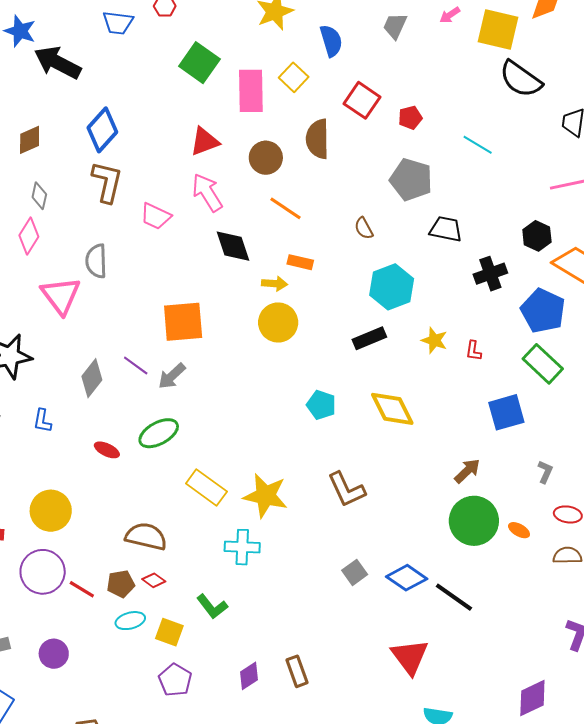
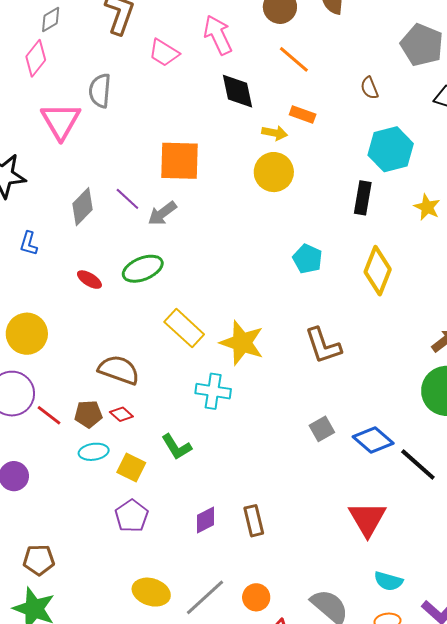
gray diamond: (39, 196) -> (51, 20), turned 40
black rectangle: (369, 338) -> (363, 198), turned -64
yellow diamond: (392, 409) -> (378, 271), turned 42

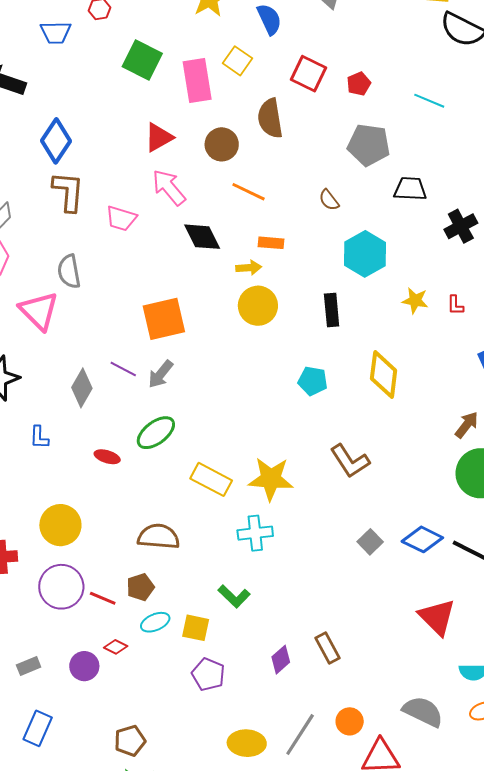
black rectangle: (363, 198) -> (332, 310), moved
red diamond: (121, 414) -> (116, 647), moved

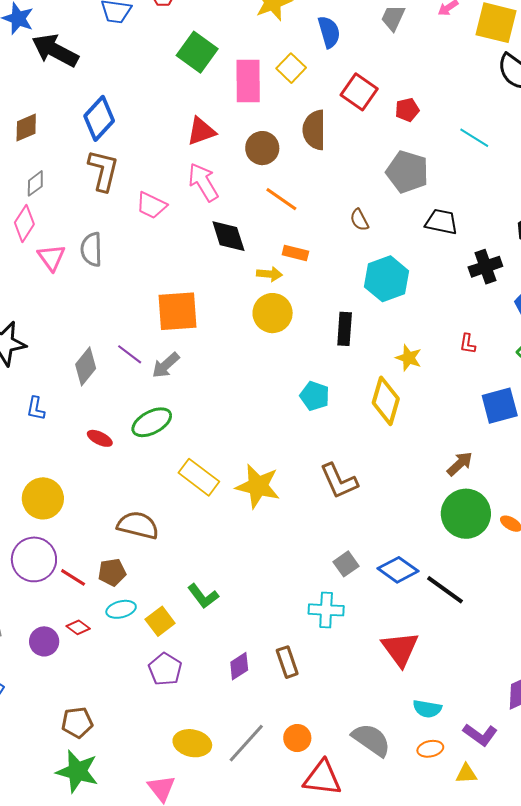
yellow star: (415, 300) -> (409, 358), moved
pink triangle: (39, 311) -> (51, 257), moved, size x0.7
cyan cross: (255, 533) -> (326, 610), moved
yellow square: (196, 628) -> (160, 621), turned 32

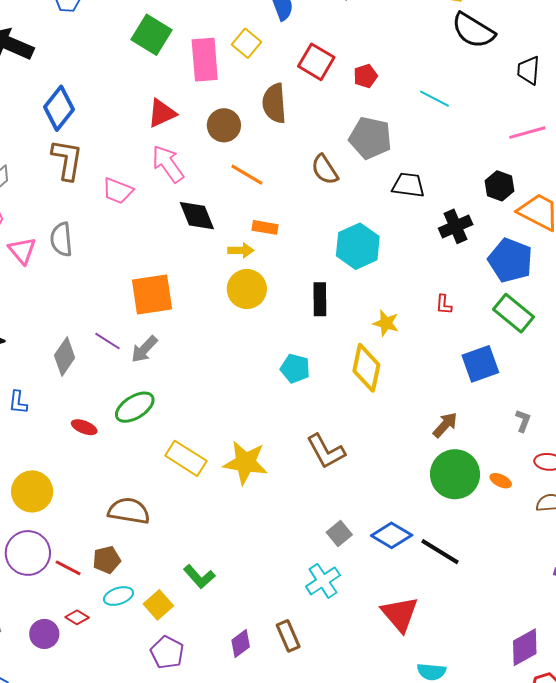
brown semicircle: (359, 220) -> (325, 170), moved, size x1.4
cyan cross: (326, 610) -> (323, 581), turned -32

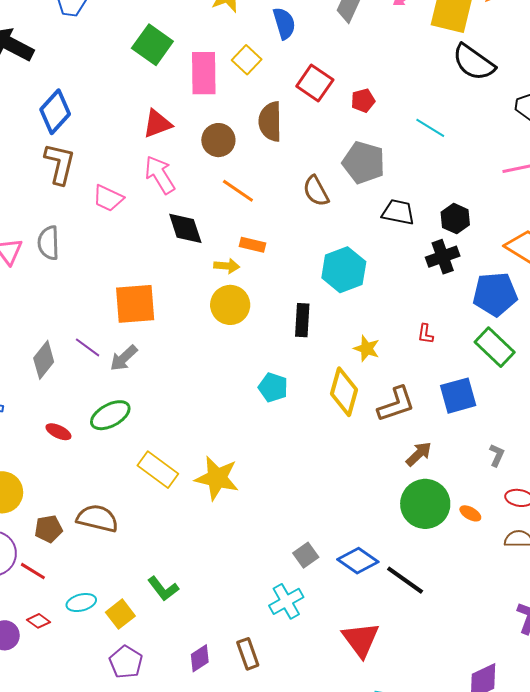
black hexagon: (500, 186) -> (455, 219), moved
blue pentagon: (510, 260) -> (495, 294), turned -30
brown L-shape: (326, 451) -> (396, 404), moved, turned -84
brown pentagon: (107, 560) -> (48, 529), moved

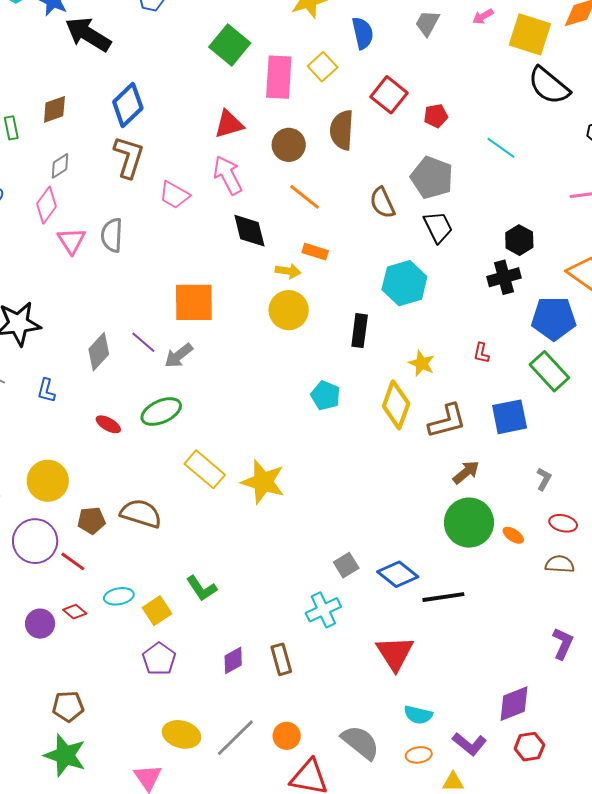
black trapezoid: (398, 212) -> (438, 227), moved, turned 48
black line: (405, 580) -> (443, 597), turned -48

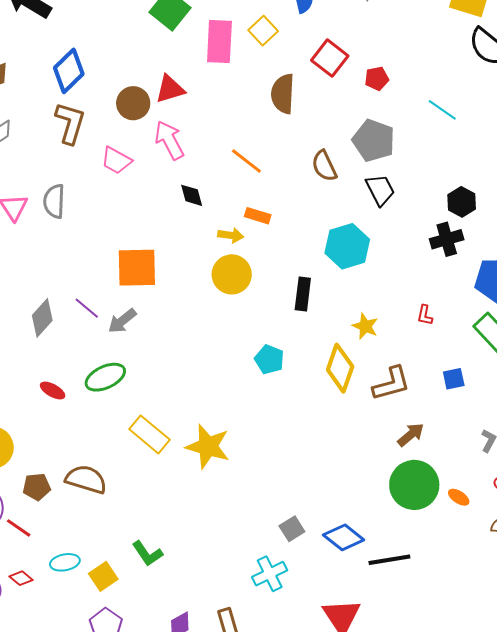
brown circle: (289, 145) -> (133, 103), moved
black diamond: (249, 231) -> (192, 195), size x0.7
blue square: (510, 417) -> (454, 379), size x0.6

